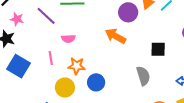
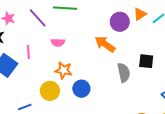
pink line: (51, 58) -> (28, 52), moved
gray semicircle: (143, 76) -> (124, 73), moved

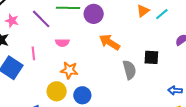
purple circle: (120, 22) -> (94, 14), moved
blue circle: (81, 89) -> (82, 95), moved

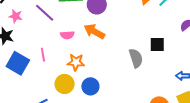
orange arrow: (109, 42) -> (94, 31), moved
pink line: (33, 53) -> (43, 55), moved

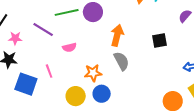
orange arrow: (94, 31) -> (117, 35), moved, turned 85
gray semicircle: (136, 58) -> (121, 61), moved
orange star: (76, 62) -> (93, 73), moved

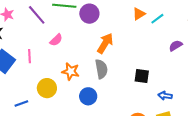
black square: (160, 40) -> (142, 76), moved
pink semicircle: (69, 47) -> (56, 40), turned -48
blue circle: (102, 94) -> (88, 96), moved

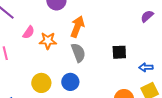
orange star: (71, 71) -> (48, 41), moved
yellow circle: (47, 88) -> (41, 83), moved

